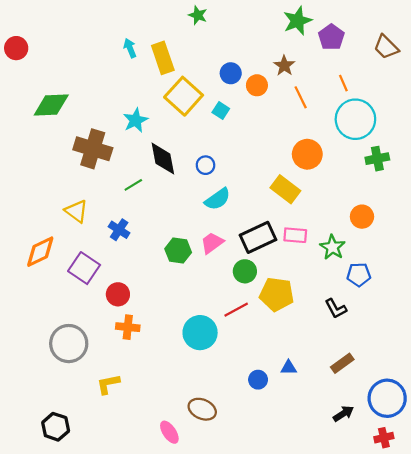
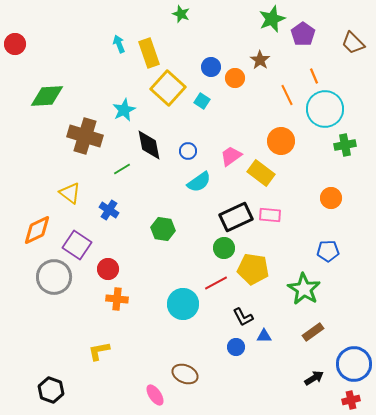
orange line: (301, 97) -> (287, 95), moved
pink trapezoid: (212, 243) -> (231, 156), moved
green star: (332, 247) -> (304, 289), moved, size x1.4
black L-shape: (336, 309) -> (243, 317), moved
gray circle: (69, 344) -> (54, 277), moved

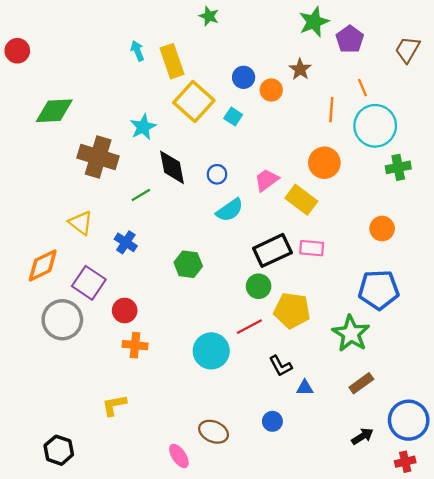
brown trapezoid: (353, 43) -> (407, 50), turned 75
orange line: (287, 95) -> (331, 110), turned 30
blue pentagon: (328, 251) -> (379, 290), size x1.6
blue circle: (236, 347) -> (272, 421), moved

